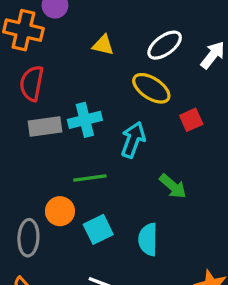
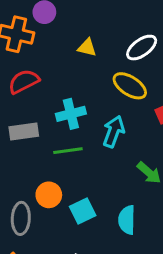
red semicircle: (32, 83) -> (24, 81), turned 52
gray rectangle: (45, 126) -> (24, 131), moved
green line: (90, 178) -> (68, 151), moved

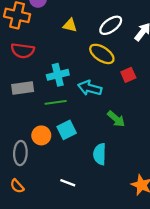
red semicircle: (24, 81) -> (23, 51), turned -145
cyan arrow: (114, 131) -> (90, 88), turned -95
cyan square: (83, 211) -> (67, 130), moved

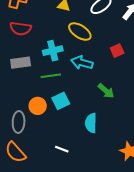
yellow ellipse: (102, 54) -> (80, 32), moved
orange semicircle: (17, 186) -> (16, 152), size x1.6

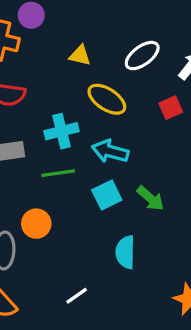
red square: (117, 51) -> (171, 108), moved
cyan square: (61, 101) -> (107, 195), moved
white line: (62, 149) -> (77, 296), turned -56

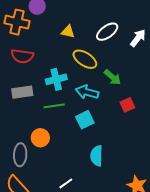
red square: (171, 108) -> (127, 105), moved
green arrow: (151, 198) -> (112, 77), moved

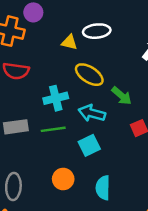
white ellipse: (107, 32) -> (97, 31), moved, turned 30
gray rectangle: (22, 92) -> (16, 127), moved
orange circle: (40, 138) -> (63, 179), moved

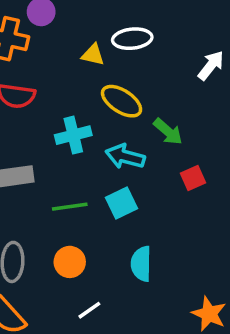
green line: (53, 129) -> (70, 207), moved
orange circle: (63, 179) -> (70, 262), moved

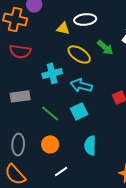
green arrow: (168, 132) -> (105, 47), moved
green line: (70, 207) -> (50, 113), turned 48

